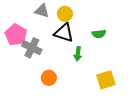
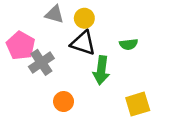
gray cross: (32, 48) -> (41, 62), turned 30
green arrow: (78, 54) -> (101, 70), size x1.5

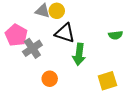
yellow circle: (84, 18) -> (57, 11), moved
green semicircle: (129, 44) -> (116, 35), moved

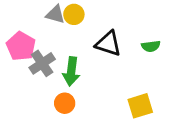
black triangle: (65, 33) -> (108, 44), moved
green arrow: (79, 54) -> (71, 71), moved

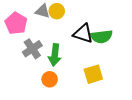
pink pentagon: (21, 46) -> (16, 23), moved
green semicircle: (151, 46) -> (101, 37), moved, size x1.5
yellow square: (140, 106) -> (93, 74), moved

